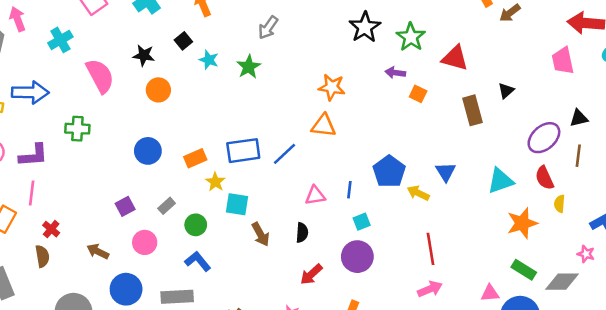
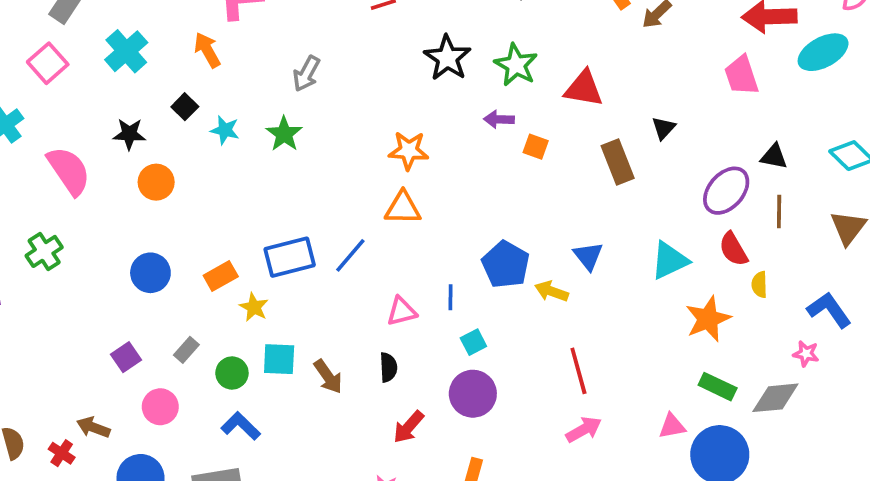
black triangle: (579, 118) -> (774, 156), turned 30
green cross: (77, 129) -> (44, 251), turned -30
cyan square: (237, 204) -> (279, 359), moved
red cross: (51, 229) -> (62, 453), moved

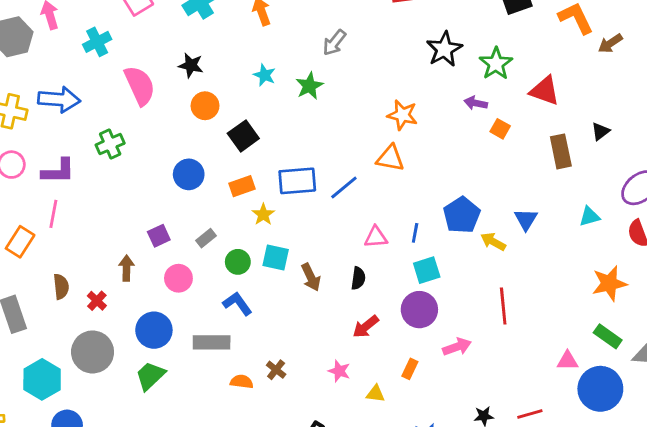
black square: (185, 107) -> (243, 136), moved, size x1.5
cyan triangle: (670, 260) -> (589, 216), moved, size x0.7
cyan square: (473, 342) -> (427, 270), size x1.4
brown arrow: (93, 427) -> (126, 268), moved, turned 60
pink arrow: (584, 430) -> (457, 347), moved

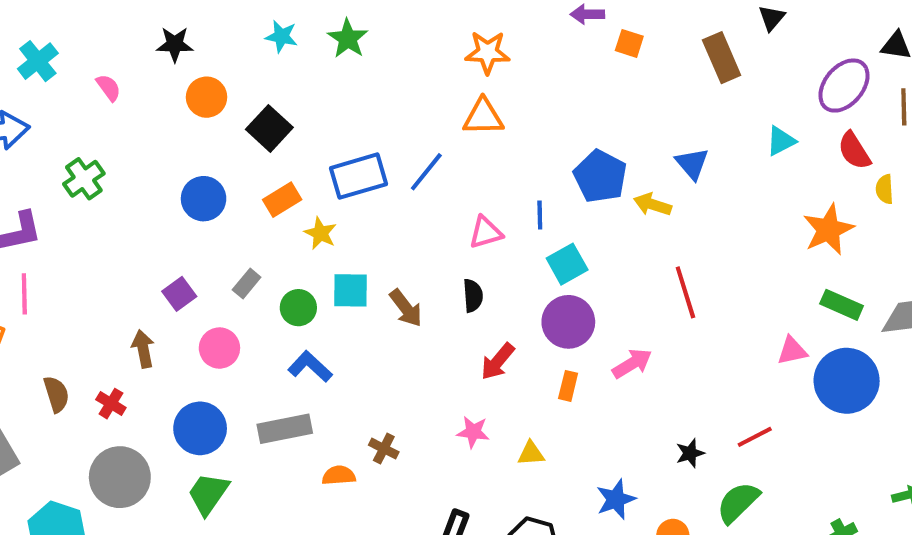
cyan cross: (97, 42) -> (38, 61), moved
pink semicircle: (140, 85) -> (109, 88), size x0.5
orange rectangle: (410, 369) -> (568, 386), moved

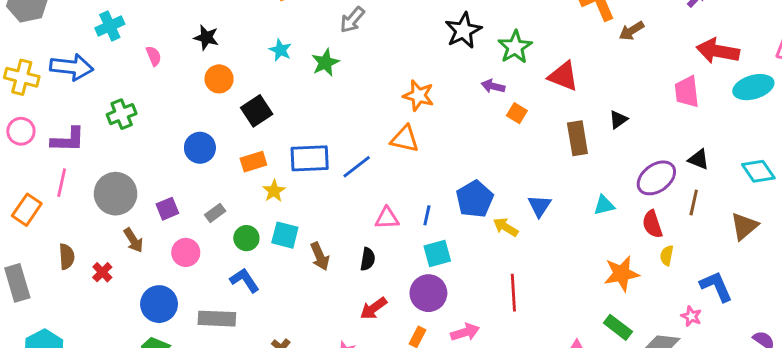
brown arrow: (143, 349) -> (133, 240), turned 145
gray circle: (120, 477) -> (116, 194), moved

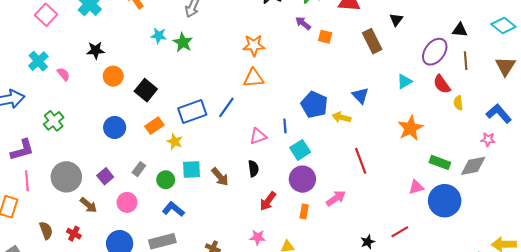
cyan cross: (110, 26) -> (38, 61), moved
cyan star: (280, 50) -> (159, 36), moved
purple arrow: (493, 86) -> (303, 23), turned 42
orange star: (622, 274) -> (410, 128), moved

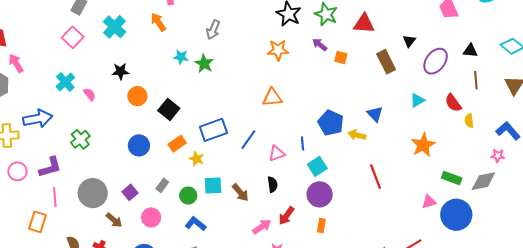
orange star: (254, 45) -> (278, 50), moved
purple ellipse: (435, 52) -> (436, 61), moved
blue line: (226, 107) -> (248, 140), moved
pink arrow: (336, 198) -> (262, 227), moved

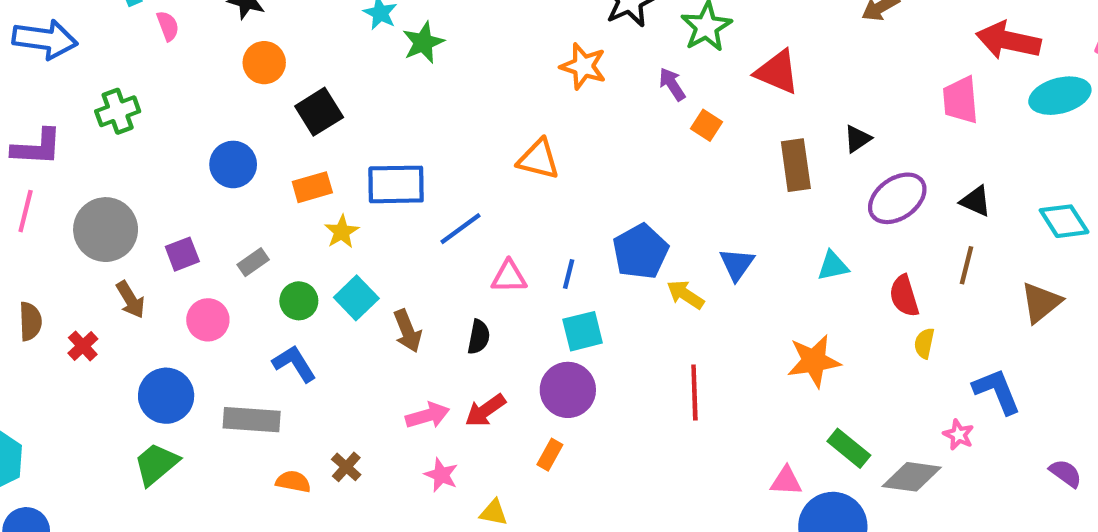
cyan square: (213, 186) -> (356, 298), turned 30

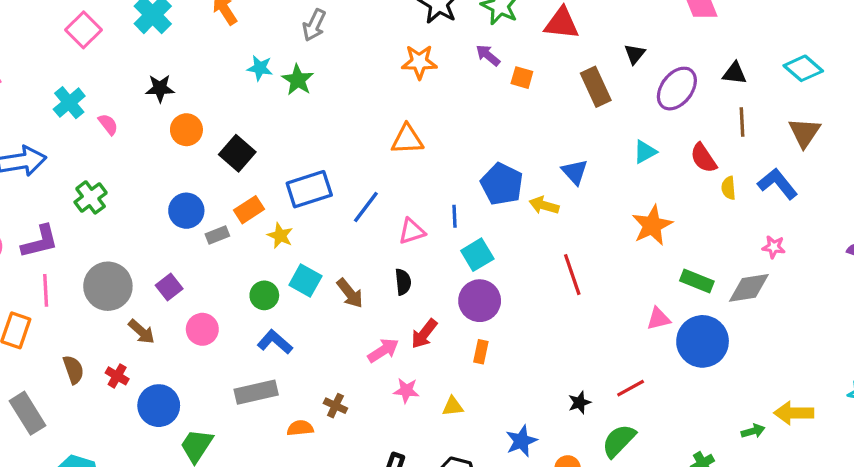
gray rectangle: (253, 262) -> (217, 235), moved, turned 30
blue L-shape: (997, 391) -> (778, 184), moved
blue circle: (166, 396) -> (159, 406), moved

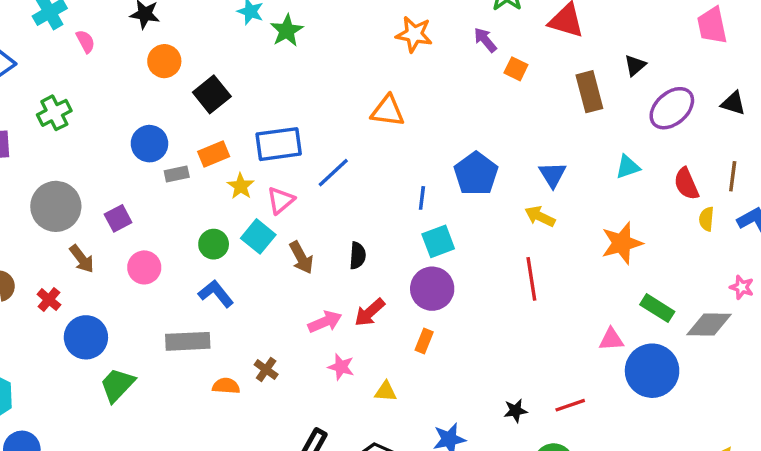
brown line: (742, 122) -> (733, 176), moved
yellow arrow: (544, 205) -> (540, 216), moved
pink triangle: (412, 231) -> (281, 200), moved, turned -32

